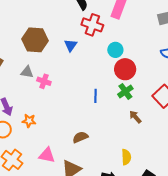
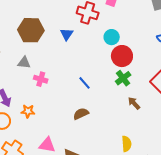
pink cross: (44, 81) -> (41, 79), moved
blue line: (96, 96) -> (85, 83), moved, turned -40
brown semicircle: (80, 137) -> (81, 114), moved

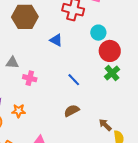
brown hexagon: (31, 30) -> (25, 17), moved
blue triangle: (67, 34) -> (56, 40), moved, turned -32
brown arrow: (134, 103) -> (105, 125), moved

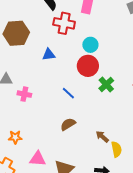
blue triangle: (56, 40) -> (49, 55), turned -32
red circle: (110, 51) -> (88, 66), moved
orange star: (19, 111) -> (15, 137), moved

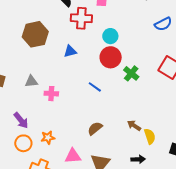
brown semicircle: (68, 124) -> (95, 128), moved

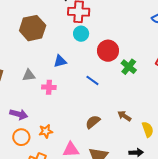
cyan circle: (110, 36) -> (81, 34), moved
blue triangle: (70, 51) -> (60, 61), moved
purple arrow: (21, 120) -> (19, 114), turned -36
brown arrow: (134, 126) -> (124, 116), moved

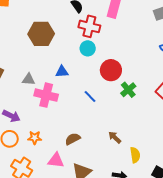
pink cross: (49, 87) -> (46, 95), size x1.6
brown semicircle: (93, 122) -> (73, 139), moved

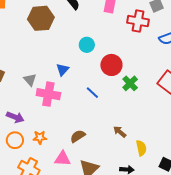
red cross: (89, 26) -> (138, 21), moved
brown hexagon: (41, 34) -> (41, 18), moved
blue triangle: (62, 72) -> (63, 70), turned -40
gray triangle: (29, 79) -> (30, 80), turned 48

